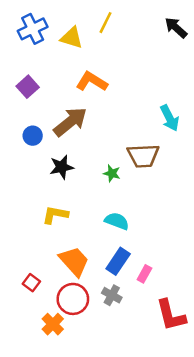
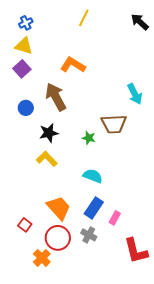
blue cross: (33, 29) -> (26, 23), size x0.6
yellow triangle: (72, 38) -> (24, 46), moved
brown arrow: (70, 122) -> (56, 97), turned -80
yellow L-shape: (55, 215) -> (47, 159), moved, turned 35

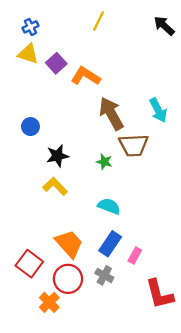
purple square: (22, 69) -> (56, 63), moved
brown arrow: (56, 97) -> (111, 114), moved
red square: (25, 225) -> (29, 264), size x1.6

